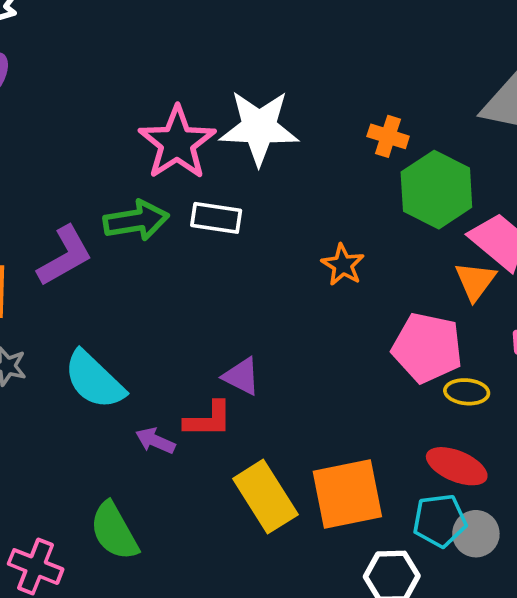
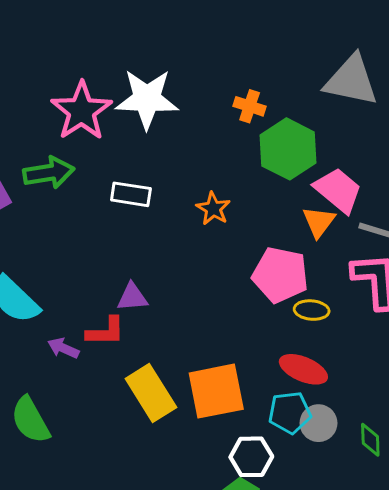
white rectangle: (216, 218) -> (131, 194), moved
purple triangle: (241, 376) -> (132, 297), turned -32

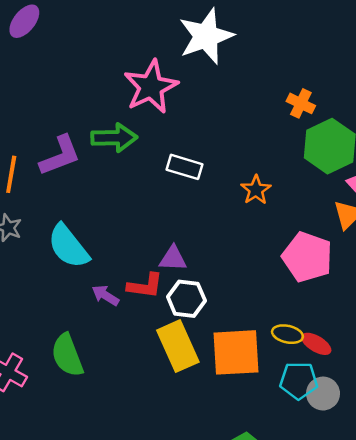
white star: (147, 99) -> (206, 36), moved, turned -30
yellow ellipse: (312, 310) -> (287, 334), moved
red ellipse: (303, 369) -> (316, 344), size x0.7
white hexagon: (251, 457) -> (186, 299), moved

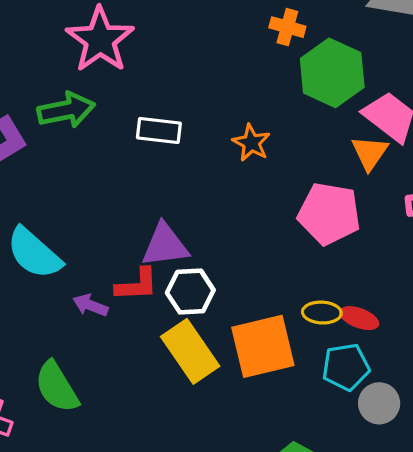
purple triangle: (173, 259) -> (165, 245), size x1.4
gray circle: (323, 394) -> (379, 403), moved

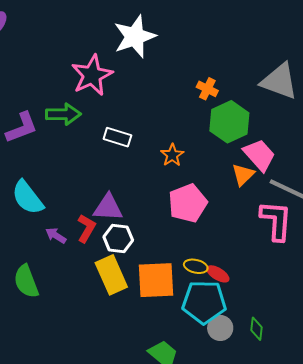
pink pentagon: (329, 214) -> (188, 203), moved, turned 30
red L-shape: (137, 285) -> (86, 228), turned -68
cyan pentagon: (346, 367) -> (204, 302), size x1.5

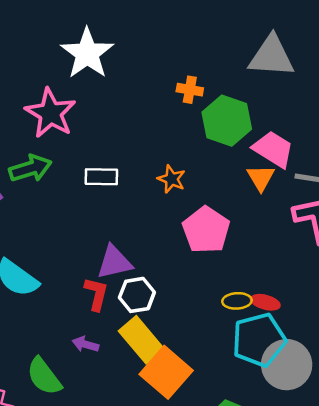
purple arrow: (56, 236) -> (85, 344), moved
orange square: (156, 280) -> (166, 372), moved, turned -30
gray circle: (220, 328) -> (287, 365), size x1.6

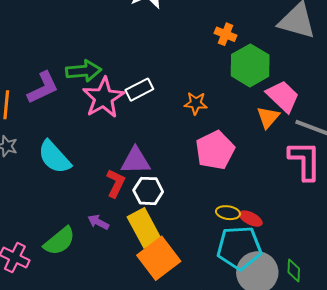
pink star: (50, 113) -> (104, 98), moved
white rectangle: (101, 177) -> (139, 90), turned -40
orange star: (172, 179) -> (196, 103), turned -30
green semicircle: (44, 376) -> (59, 241), turned -104

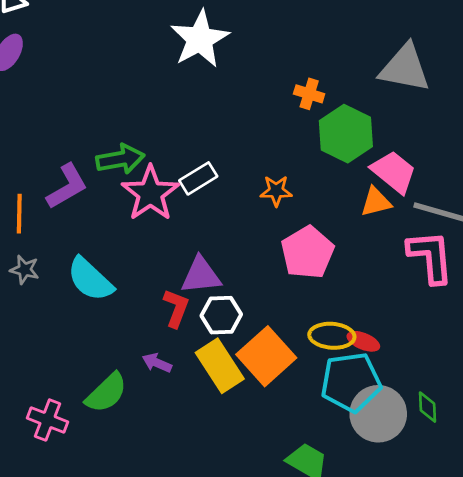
orange triangle: (268, 117) -> (376, 202), turned 40
yellow ellipse: (228, 213) -> (332, 336), size x1.4
orange square: (159, 258) -> (266, 356), moved

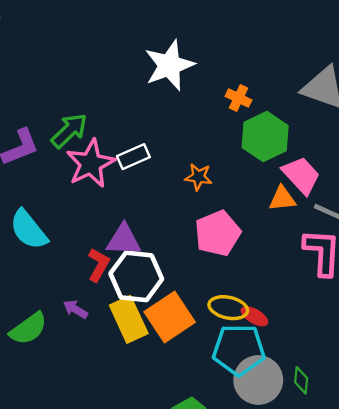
white star: (200, 39) -> (169, 65), moved
green arrow: (120, 159) -> (69, 131), turned -42
white hexagon: (221, 315) -> (136, 276), size x1.5

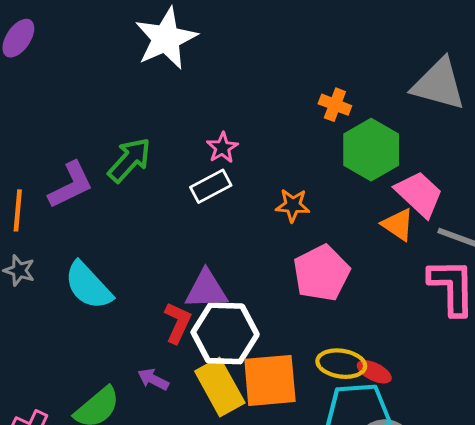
white star: (169, 65) -> (166, 38), moved
pink star: (91, 164) -> (222, 148), moved, size x0.5
orange triangle: (282, 199) -> (398, 225), turned 44
orange square: (170, 317) -> (270, 380), turned 33

